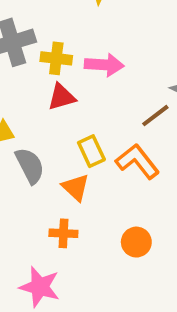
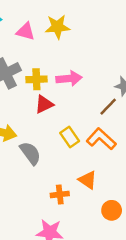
orange triangle: (76, 187) -> (88, 180), moved
orange circle: (136, 242) -> (112, 210), moved

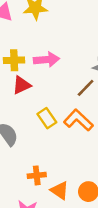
orange triangle: (88, 180) -> (60, 190), moved

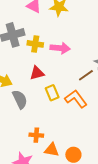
red triangle: (21, 85) -> (37, 73), moved
orange triangle: (60, 190) -> (52, 150), turned -35

